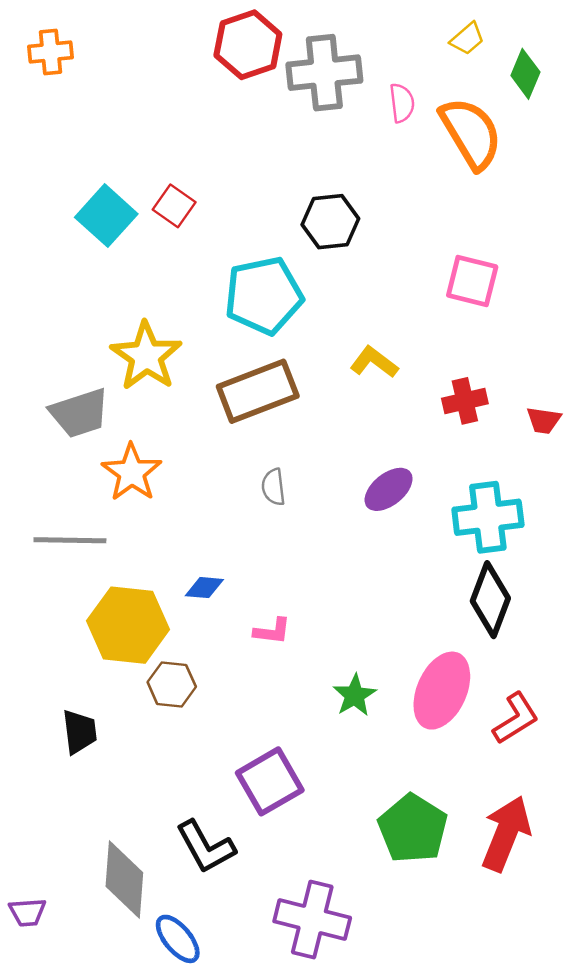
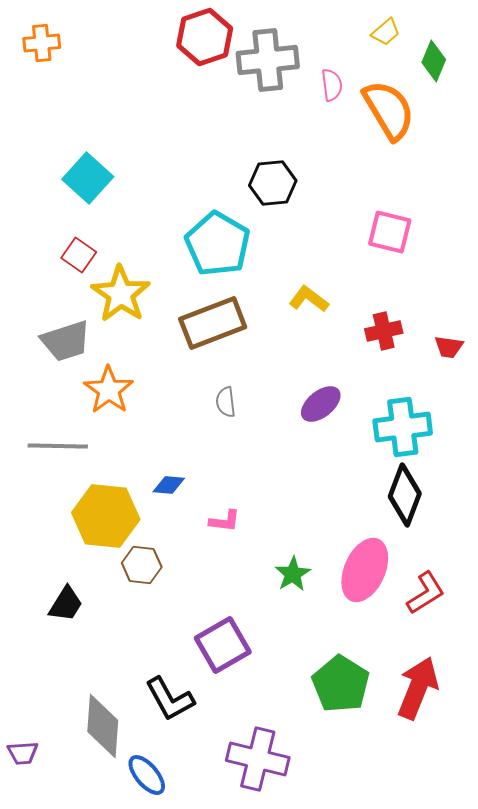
red square: (174, 206) -> (79, 255), moved
cyan pentagon: (264, 296) -> (218, 244), turned -30
black trapezoid: (80, 732) -> (66, 604), turned 39

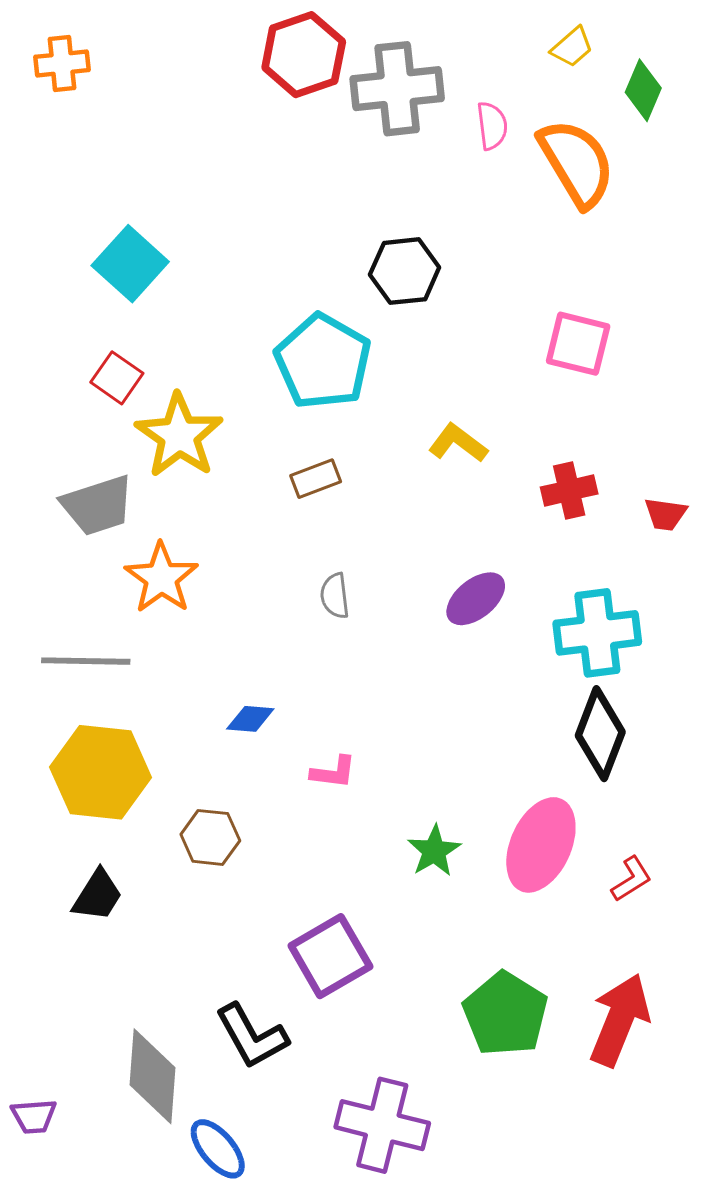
brown rectangle: (213, 323) -> (316, 479), size x0.5
yellow hexagon: (106, 516) -> (101, 772), moved
red L-shape: (426, 593) -> (631, 879), size x0.7

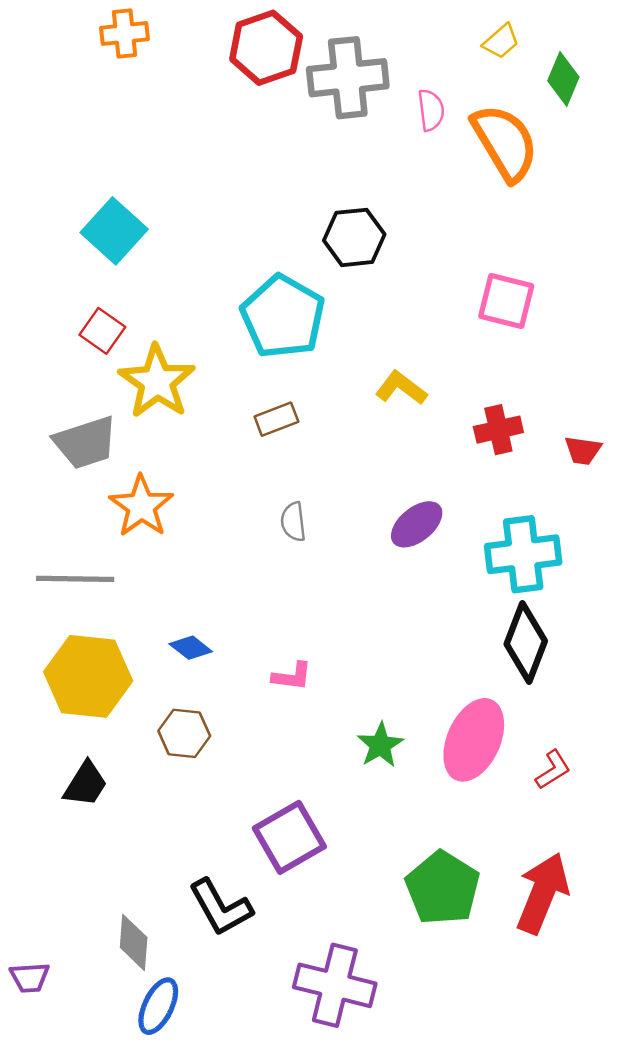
orange cross: (62, 63) -> (124, 34), moved
blue diamond: (250, 719) -> (191, 648), moved, turned 33
gray diamond: (152, 1076) -> (134, 942), size x0.7
blue ellipse: (218, 1149) -> (158, 1006), moved, turned 66

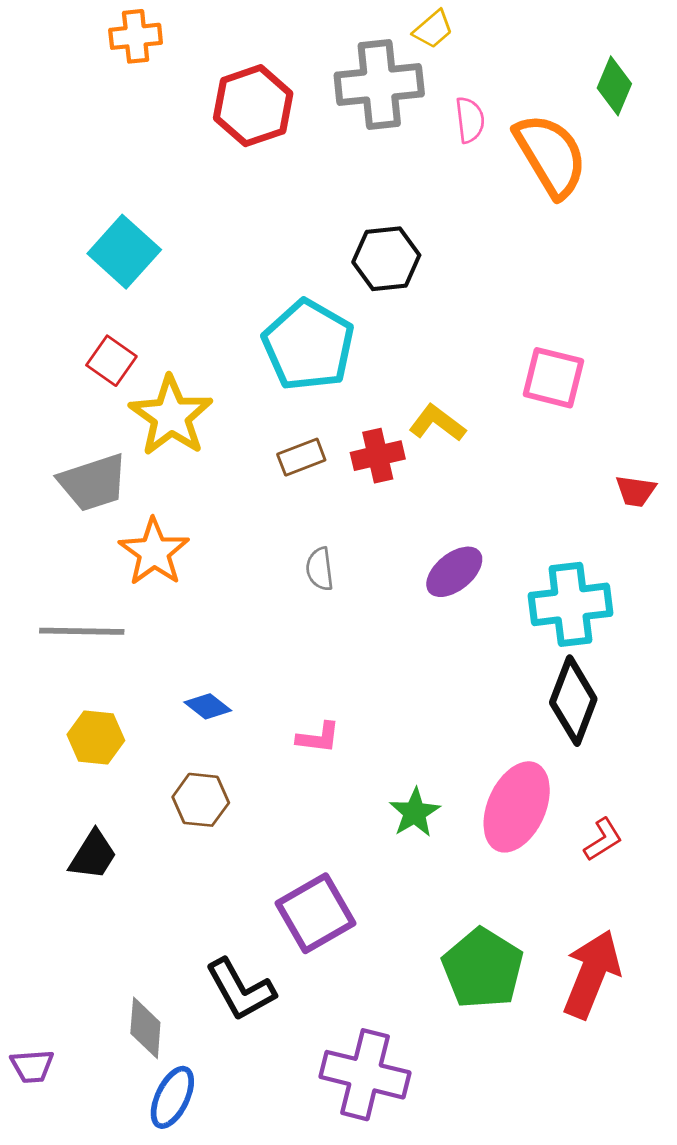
yellow trapezoid: (501, 41) -> (433, 29), moved
red hexagon: (266, 48) -> (253, 106), moved
pink square: (506, 301) -> (553, 378), moved
red cross: (498, 430) -> (378, 456), moved
yellow hexagon: (88, 676) -> (96, 738), size x0.6

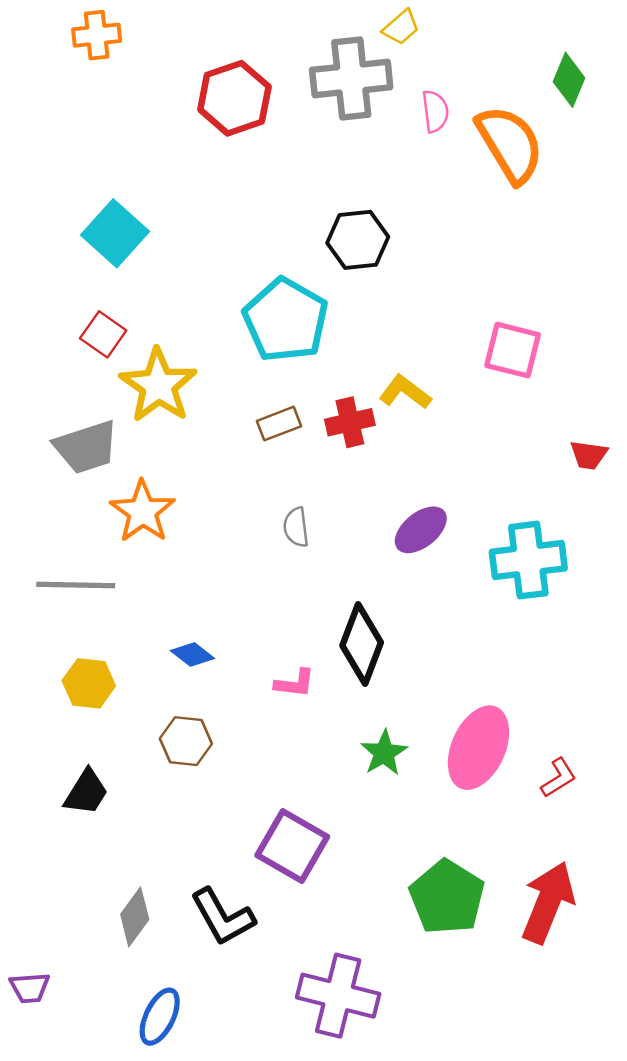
orange cross: (136, 36) -> (97, 35), moved
black diamond: (573, 701) -> (362, 644), moved
purple square: (315, 913) -> (292, 846), turned -30
gray diamond: (145, 1028) -> (135, 917), moved, turned 32

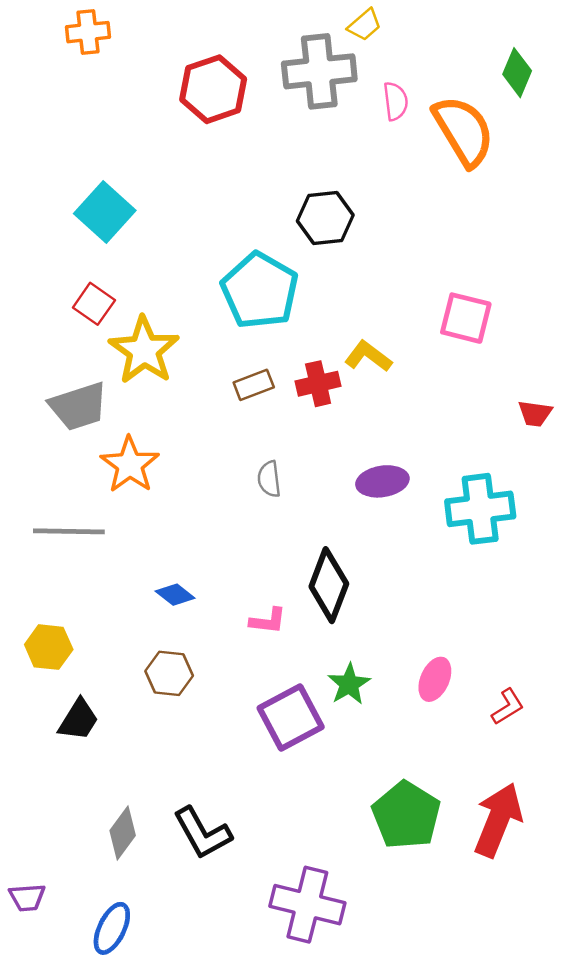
purple ellipse: (421, 530) -> (382, 481), turned 30
yellow hexagon: (89, 683) -> (49, 647), moved
pink ellipse: (478, 748) -> (435, 679), size x0.6
purple square: (292, 846) -> (291, 717), moved, turned 32
blue ellipse: (160, 1017) -> (112, 928), moved

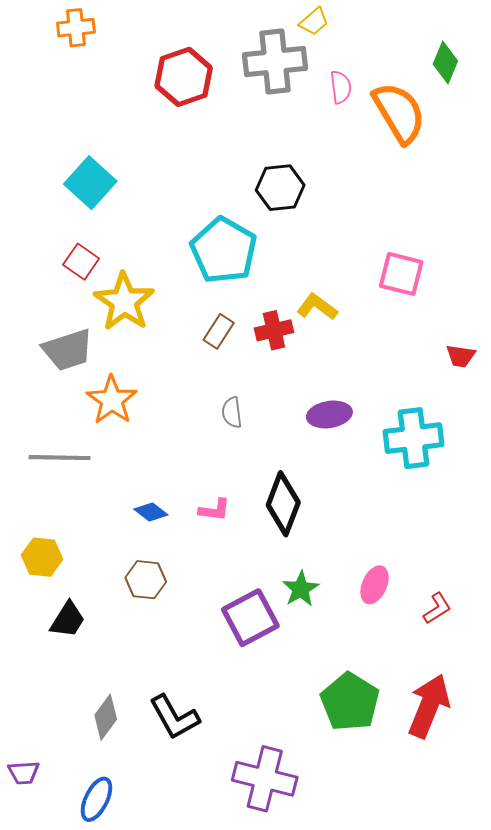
brown rectangle: (254, 385) -> (219, 331), turned -36
pink L-shape: (268, 621) -> (214, 510), moved

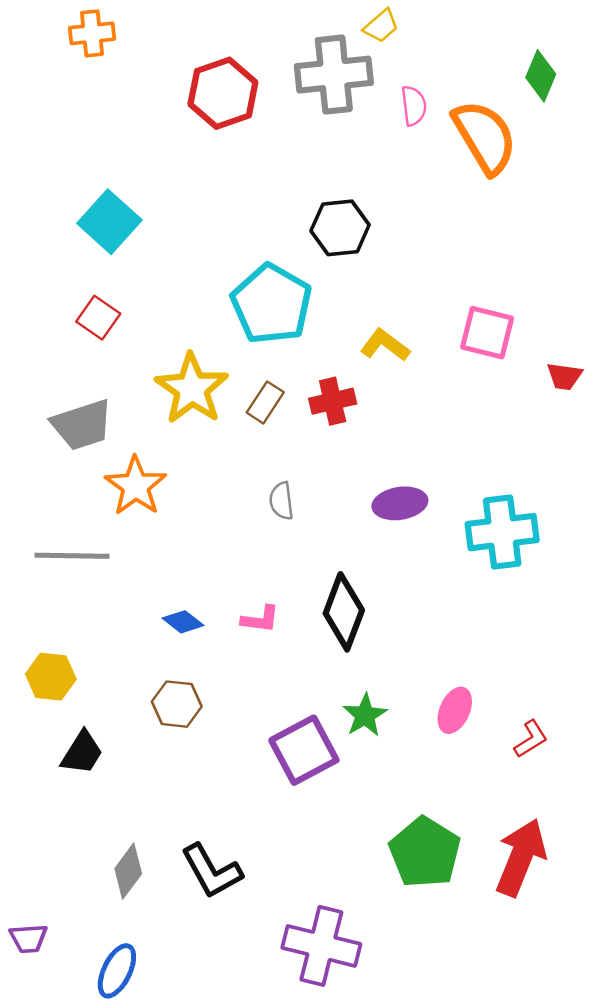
yellow star: (124, 302) -> (192, 389), moved
yellow L-shape: (317, 307) -> (385, 345), moved
red trapezoid: (461, 356) -> (564, 376), moved

